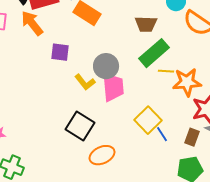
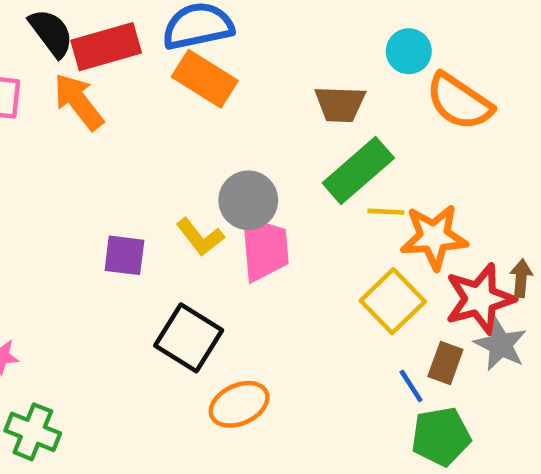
purple square: (60, 52) -> (124, 255), moved
yellow square: (148, 120) -> (393, 301), moved
blue line: (162, 134) -> (411, 386), moved

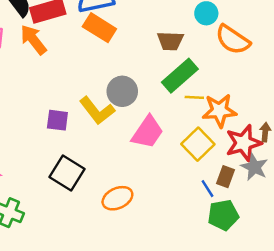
yellow L-shape: (200, 237) -> (97, 111), size x1.4
pink trapezoid: (264, 248) -> (147, 132), moved, turned 39
black square: (189, 338) -> (67, 173), moved

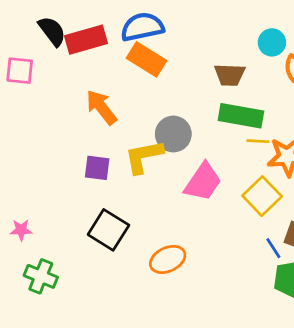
orange arrow: (33, 40) -> (101, 107), moved
green rectangle: (180, 76) -> (241, 116), turned 51
yellow L-shape: (97, 111) -> (144, 157), turned 117

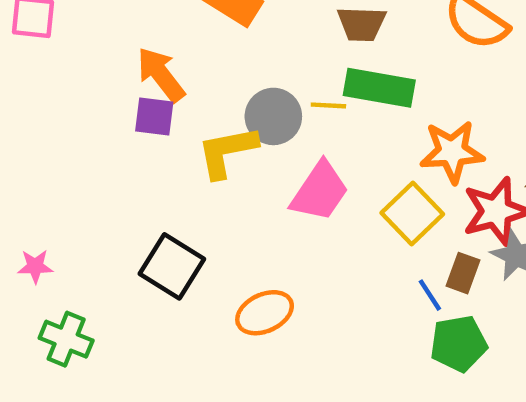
yellow line: (258, 141) -> (328, 105), moved
purple square: (97, 168) -> (154, 116), moved

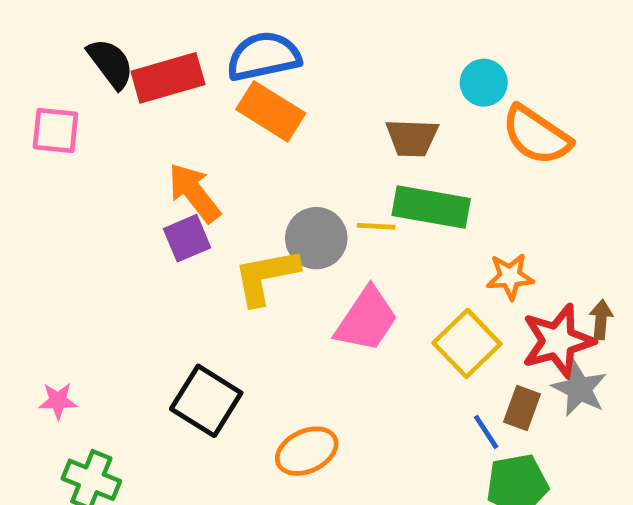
purple square: (154, 116) -> (187, 238), turned -30
orange star: (452, 152) -> (510, 276), size x0.7

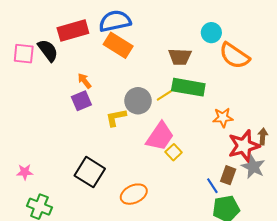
black semicircle: (110, 63) -> (48, 50), moved
orange arrow: (194, 193) -> (85, 81), size x0.6
yellow line: (376, 226) -> (164, 96), turned -35
yellow L-shape: (266, 276) -> (116, 118), size x0.7
yellow square: (467, 343) -> (174, 152), moved, size x0.6

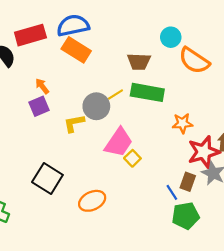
yellow line: (164, 96) -> (115, 95), moved

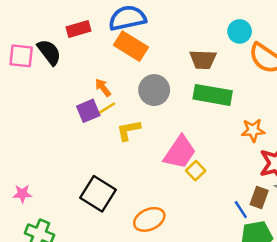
red rectangle: (30, 35) -> (78, 29), size x0.7
orange arrow: (42, 86) -> (103, 88), moved
yellow line: (115, 95) -> (107, 108), moved
gray circle: (96, 106) -> (154, 90), moved

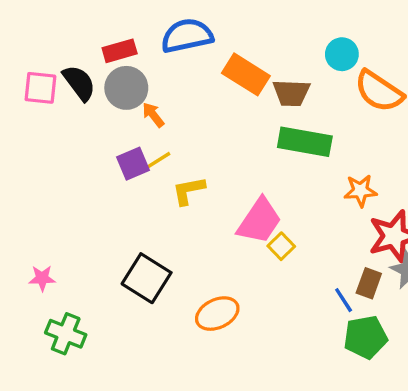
orange rectangle: (131, 46) -> (246, 74), moved
orange arrow: (103, 88) -> (153, 115), moved
gray circle: (154, 90) -> (126, 88), moved

